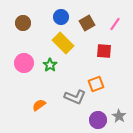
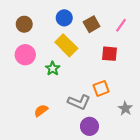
pink circle: (24, 63) -> (25, 55), moved
gray star: (119, 116) -> (125, 108), moved
purple circle: (98, 120) -> (89, 126), moved

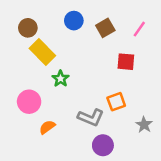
yellow rectangle: (66, 45) -> (42, 52), moved
pink circle: (25, 55) -> (29, 102), moved

